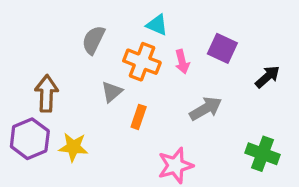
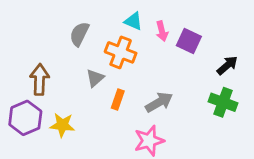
pink arrow: (182, 62) -> (162, 31), moved
gray arrow: (206, 109) -> (159, 102), moved
green cross: (263, 154) -> (223, 102), moved

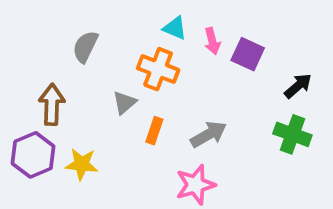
gray semicircle: (79, 34) -> (85, 47), moved

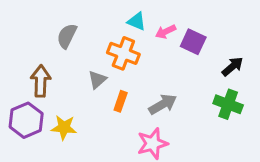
pink arrow: (212, 41) -> (166, 32), turned 78

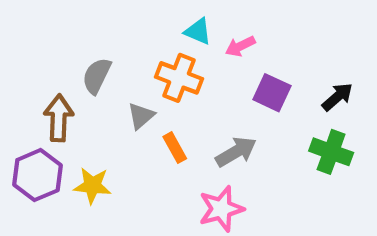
gray semicircle: (67, 36) -> (97, 76), moved
purple square: (193, 42) -> (272, 93), moved
orange rectangle: (121, 101) -> (175, 148), turned -48

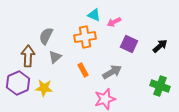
orange cross: (179, 78) -> (85, 37), turned -30
gray triangle: (141, 116) -> (55, 57), moved
green cross: (331, 152) -> (160, 86), moved

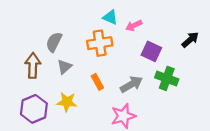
black arrow: (160, 46) -> (190, 40), moved
purple hexagon: (18, 83) -> (34, 109), moved
green cross: (160, 86) -> (167, 78), moved
yellow star: (44, 88) -> (67, 102), moved

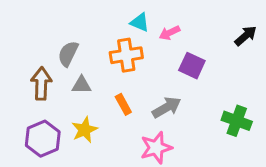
black arrow: (190, 40) -> (246, 36), moved
gray triangle: (64, 67) -> (82, 85), turned 42
green cross: (167, 78) -> (237, 121), moved
yellow star: (67, 102) -> (85, 130), turned -30

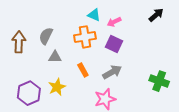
black arrow: (246, 36) -> (156, 15), moved
purple square: (192, 66) -> (114, 44), moved
brown arrow: (41, 84) -> (19, 42), moved

